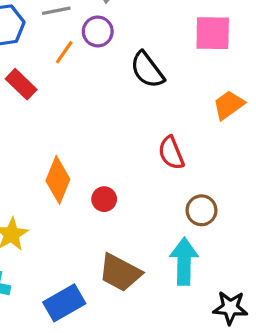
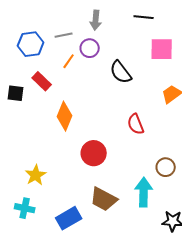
orange diamond: (58, 180) -> (65, 116), moved
red circle: (104, 199) -> (94, 153), size x1.6
brown circle: (202, 210) -> (166, 167), moved

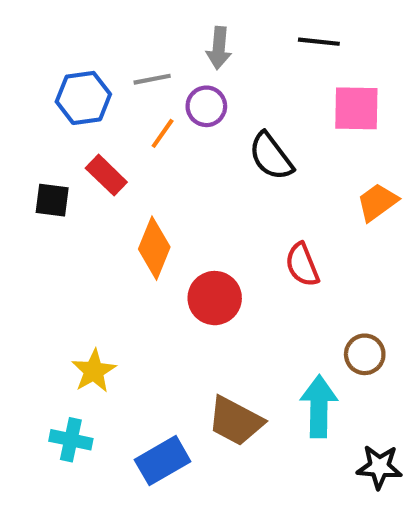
red circle: (94, 153) -> (215, 298), moved

